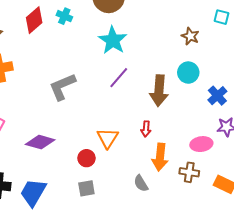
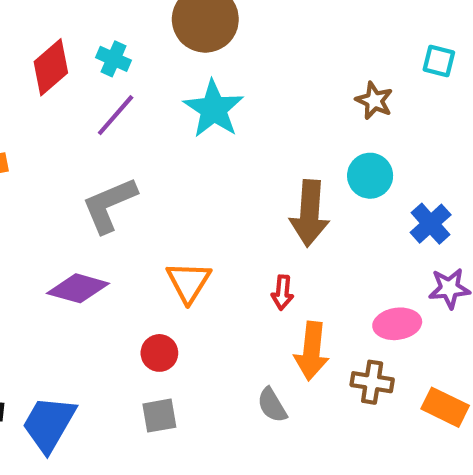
purple line: (119, 78) -> (116, 115), moved
orange triangle: (108, 138) -> (189, 282), moved
purple diamond: (40, 142) -> (78, 288), moved

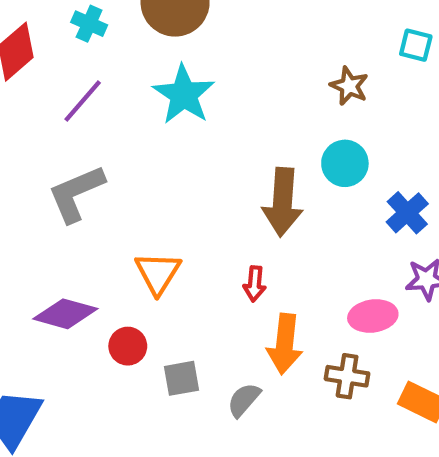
cyan cross: (113, 59) -> (89, 24), moved
purple diamond: (78, 288) -> (65, 314), moved
gray semicircle: (272, 405) -> (244, 400), turned 72
gray square: (159, 416) -> (182, 378), moved

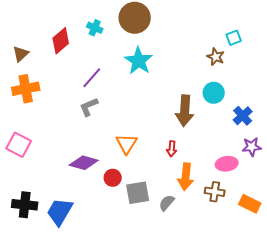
cyan square: (416, 45) -> (234, 38), moved, turned -35
purple line: (83, 101) -> (92, 78), moved
gray L-shape: (76, 193) -> (89, 107), size x0.7
gray square: (182, 378) -> (138, 193), size x1.4

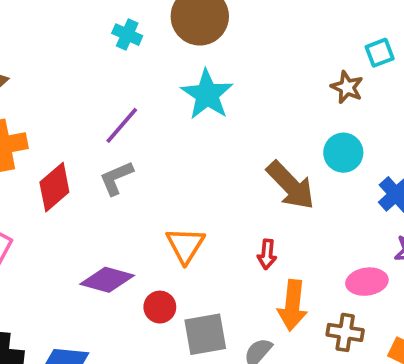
red diamond: (61, 41) -> (54, 187), moved
brown arrow: (185, 111) -> (291, 185), turned -48

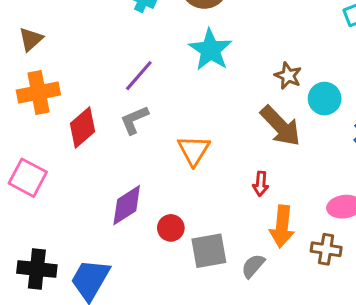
brown star: (347, 87) -> (288, 76), moved
orange triangle: (185, 245) -> (194, 150), moved
purple diamond: (107, 280) -> (127, 205), turned -48

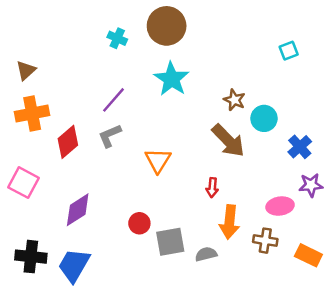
purple diamond: (127, 205) -> (78, 210), moved
gray semicircle: (253, 266) -> (206, 254), turned 35

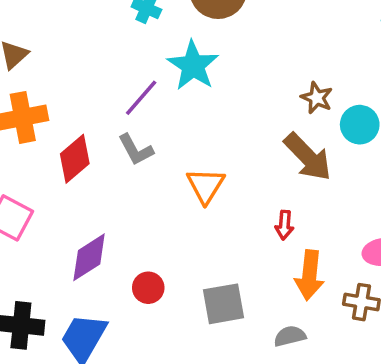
cyan star: (171, 79) -> (193, 65), moved
gray L-shape: (110, 136) -> (136, 150), turned -95
red circle: (139, 223) -> (148, 288), moved
gray semicircle: (206, 254) -> (290, 336), moved

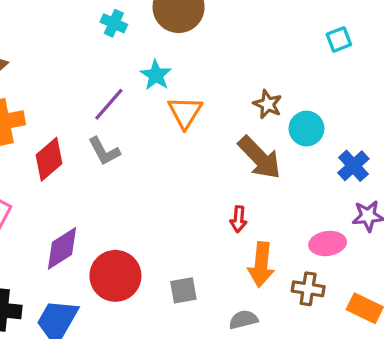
cyan star: (193, 65) -> (156, 75), size x0.7
orange triangle: (206, 186) -> (185, 112), moved
red circle: (148, 288) -> (115, 276), size x1.8
gray square: (223, 304) -> (183, 290), size x0.7

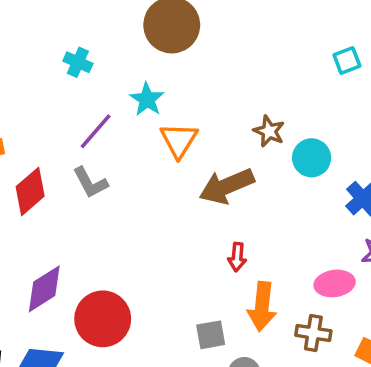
cyan cross: (114, 23) -> (78, 62), moved
brown arrow: (260, 158) -> (227, 186), moved, turned 111
gray square: (183, 290) -> (211, 335), moved

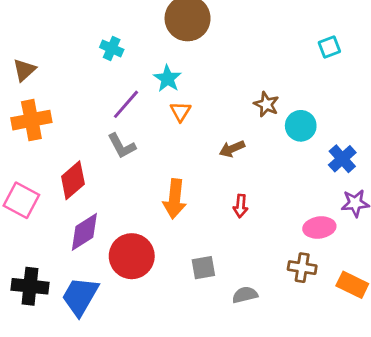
orange triangle: (179, 140) -> (180, 111), moved, size x0.7
brown arrow: (227, 186) -> (232, 149), size x0.6
red diamond: (30, 191) -> (73, 180), moved
orange arrow: (262, 306) -> (175, 199), moved
gray square: (211, 335) -> (203, 268), moved

